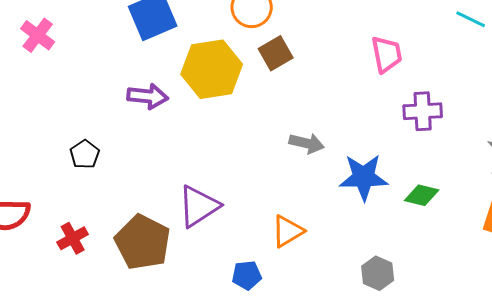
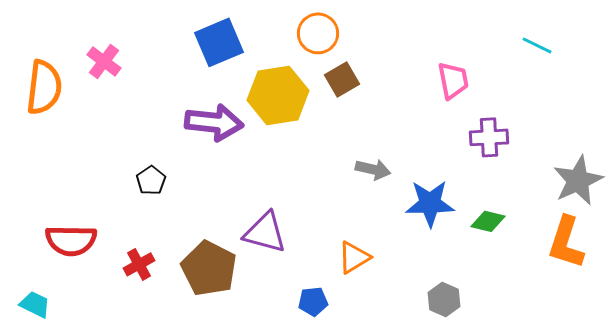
purple arrow: (148, 96) -> (214, 122), size x1.4
purple triangle: (199, 206) -> (265, 232), turned 48

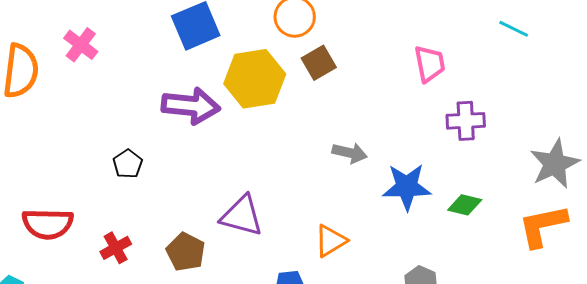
orange L-shape: (566, 242) -> (543, 226), turned 60
brown pentagon: (209, 268) -> (186, 252), size x0.7

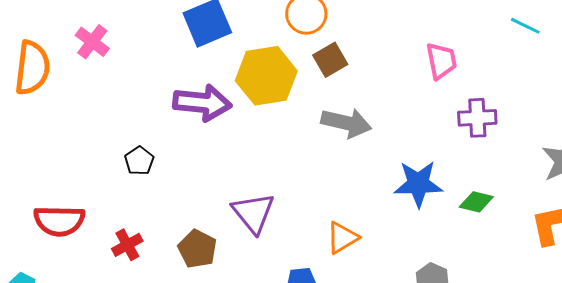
gray arrow: (350, 153) -> (346, 123), moved, size x1.4
purple triangle: (242, 216) -> (253, 213), turned 36

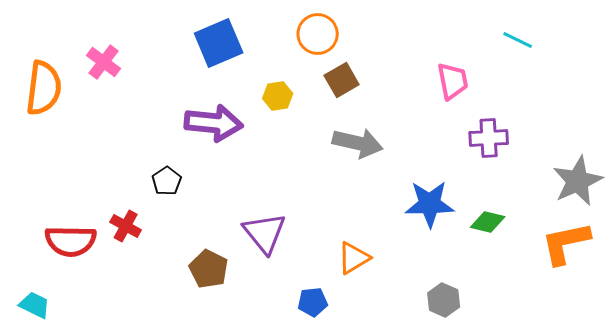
cyan line: (525, 26) -> (518, 40), moved
yellow hexagon: (266, 76) -> (278, 96), size x0.5
black pentagon: (139, 161) -> (167, 181), moved
red cross: (127, 245) -> (126, 226), moved, turned -32

